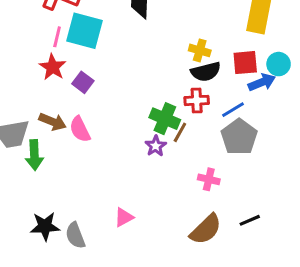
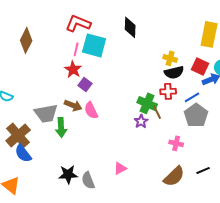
red square: (245, 63) -> (200, 66), turned 30
purple square: (83, 82) -> (85, 84), moved
brown line: (180, 132) -> (157, 112), turned -56

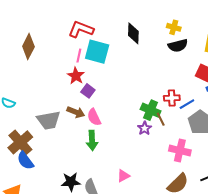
yellow cross: (170, 58) -> (174, 27), moved
black semicircle: (174, 72) -> (178, 46), moved
blue line: (192, 97) -> (187, 104), moved
green arrow: (61, 127) -> (92, 140), moved
pink cross: (176, 143) -> (180, 151), size x1.5

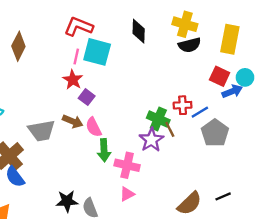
yellow cross: (174, 27) -> (185, 24), size x1.5
purple star: (145, 128) -> (151, 140), size x1.5
green arrow: (92, 140) -> (104, 150), moved
pink cross: (180, 151) -> (127, 165), moved

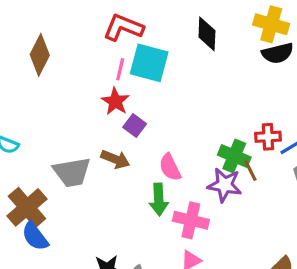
pink semicircle: (94, 127) -> (170, 167), moved
purple star: (151, 140) -> (225, 185), turned -30

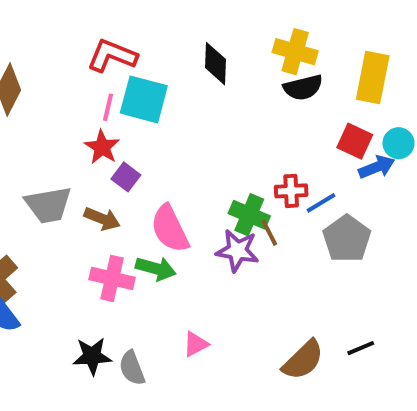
pink semicircle: (170, 167) -> (170, 229), size x1.4
gray trapezoid: (72, 172) -> (48, 205), moved
green arrow: (159, 199) -> (156, 269), turned -72
pink cross: (191, 220) -> (112, 278), moved

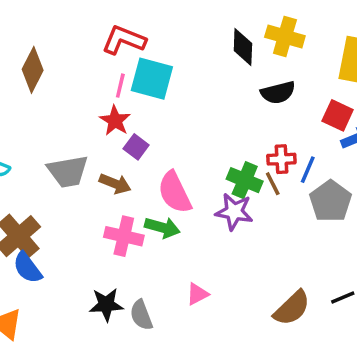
black diamond: (216, 64) -> (243, 47), moved
black semicircle: (303, 87) -> (278, 93), moved
blue line: (321, 203) -> (308, 170), turned -36
brown line: (269, 233) -> (273, 184), moved

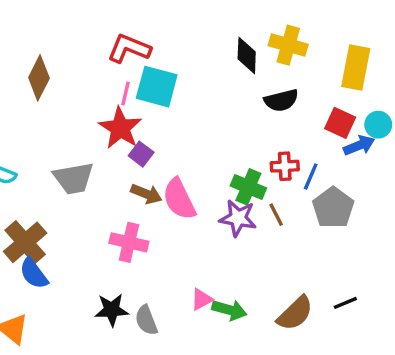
red star: (115, 121) -> (120, 128), size x1.4
brown arrow: (115, 184) -> (146, 194), moved
brown line: (273, 184) -> (276, 215), moved
green arrow: (162, 227) -> (229, 310), moved

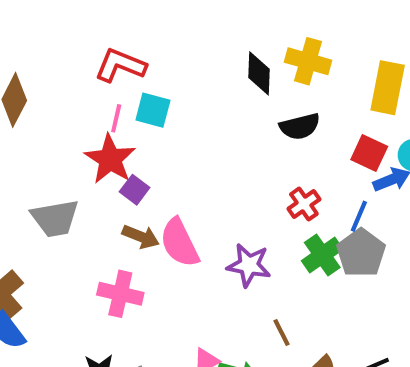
cyan square: (157, 87) -> (153, 110), size x0.7
red cross: (285, 166) -> (304, 204), turned -32
blue line: (311, 177) -> (359, 216), moved
green cross: (248, 187) -> (322, 255), moved, turned 32
brown line: (276, 215) -> (281, 333), moved

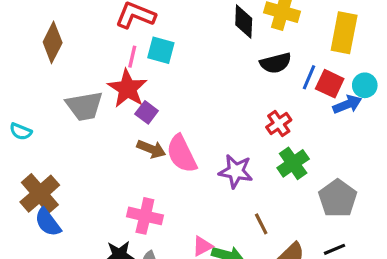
blue line: (359, 216) -> (309, 77), moved
gray trapezoid: (55, 218) -> (84, 106), moved
gray pentagon: (361, 253) -> (338, 198), moved
pink cross: (120, 294) -> (145, 216), moved

